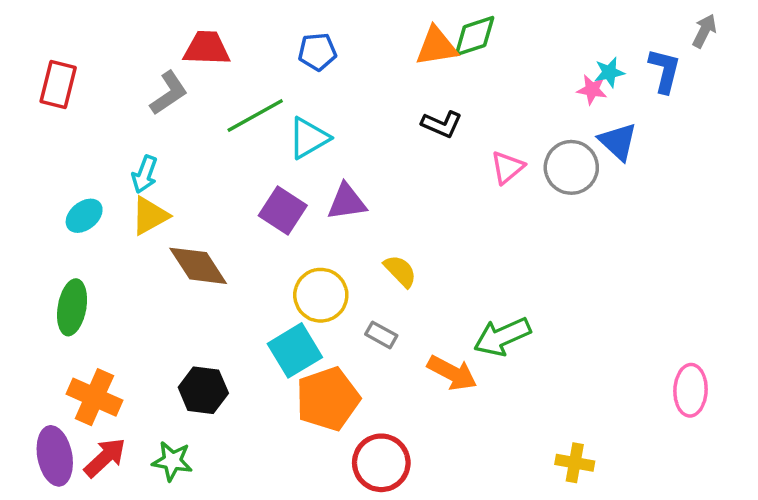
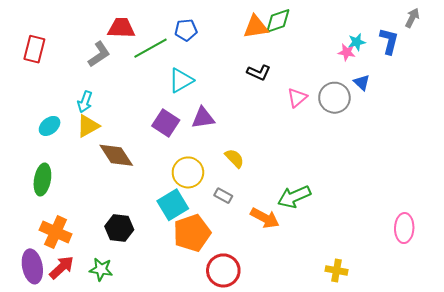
green line: (255, 116) -> (151, 48), moved
blue triangle: (618, 141) -> (362, 83), size x0.7

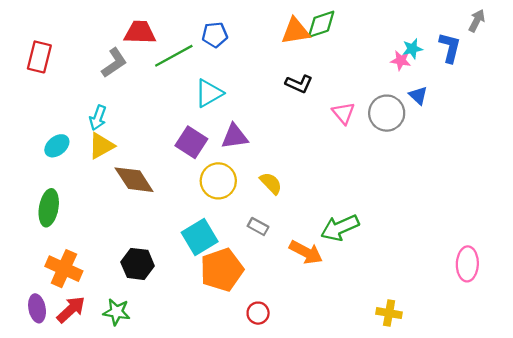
pink triangle: (297, 98) -> (343, 113), turned -30
yellow circle: (188, 172) -> (218, 181), moved
purple ellipse: (32, 266) -> (37, 308), size x0.7
red circle: (223, 270) -> (258, 313), size x0.6

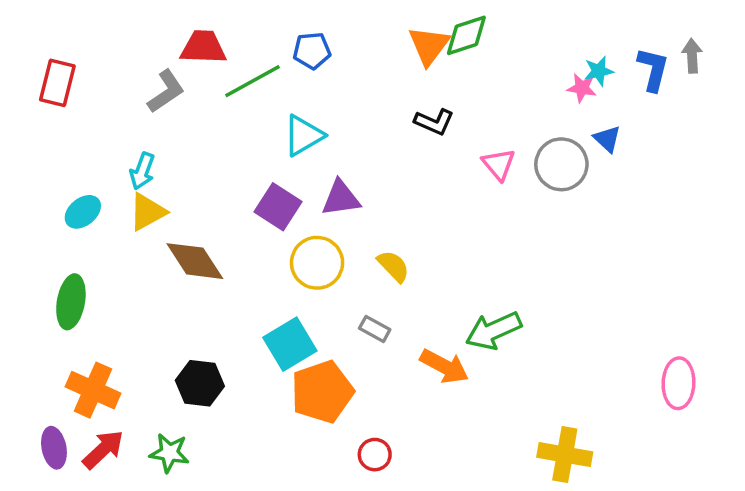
gray arrow: (477, 21) -> (692, 56), moved, turned -30
orange triangle: (295, 31) -> (429, 46), turned -44
yellow cross: (389, 313) -> (565, 455), size x1.4

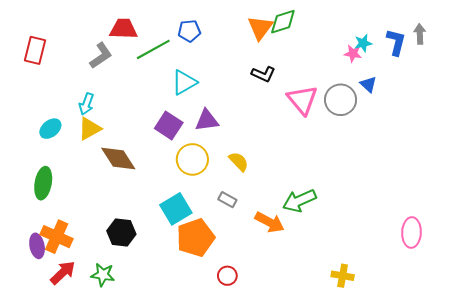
pink triangle: (499, 164) -> (302, 100), size x1.5
purple ellipse: (54, 448) -> (37, 246), moved
yellow cross: (565, 455) -> (343, 276), size x0.7

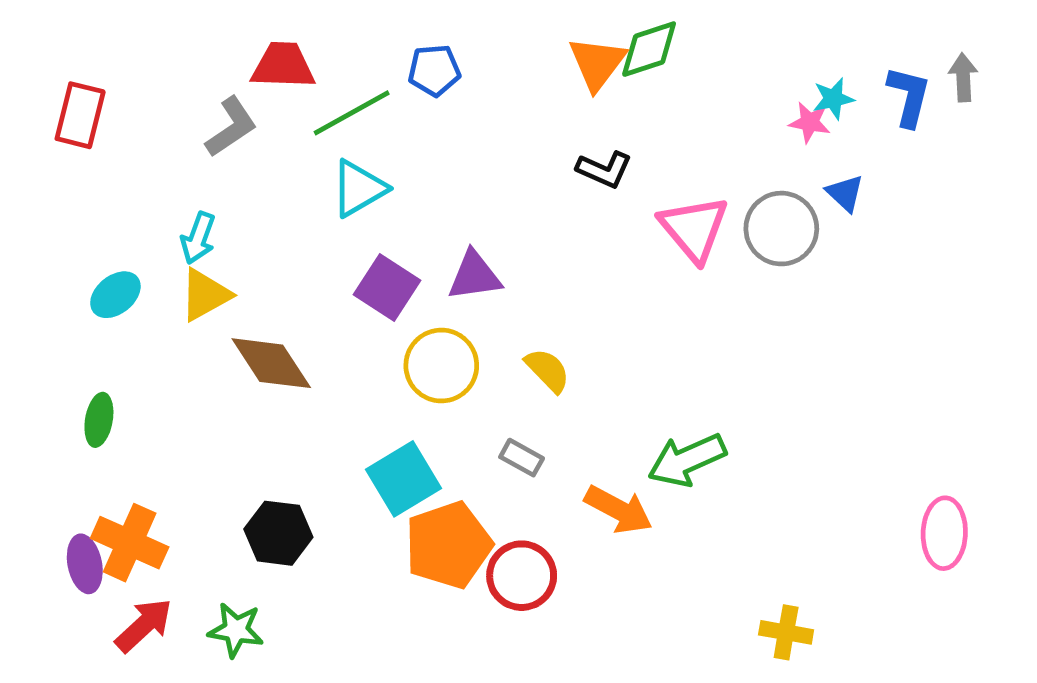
cyan triangle: (184, 82) -> (359, 188), moved
green ellipse: (43, 183) -> (99, 420), size x0.7
red circle: (227, 276) -> (522, 576), moved, size x1.5

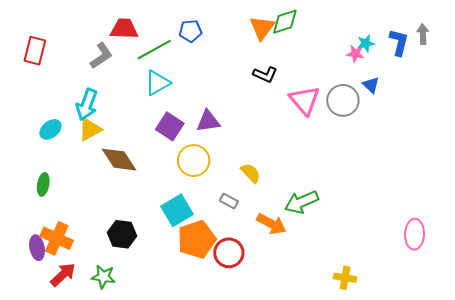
cyan arrow: (198, 238) -> (87, 105), size x1.4
yellow semicircle: (548, 370) -> (251, 173), moved

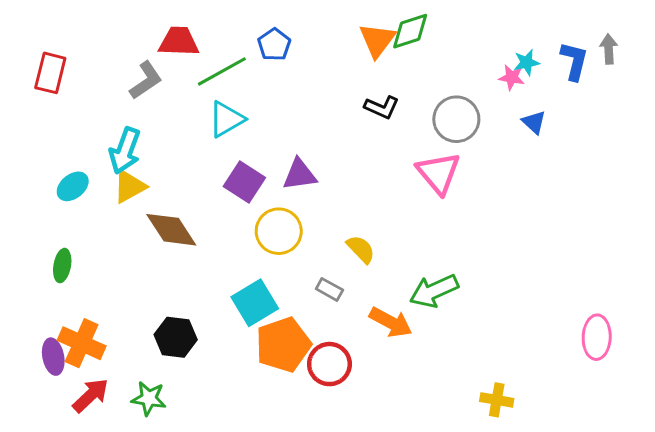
blue pentagon: (190, 31) -> (274, 45), turned -30
pink triangle: (305, 100) -> (438, 173), moved
gray circle: (343, 100) -> (456, 119), moved

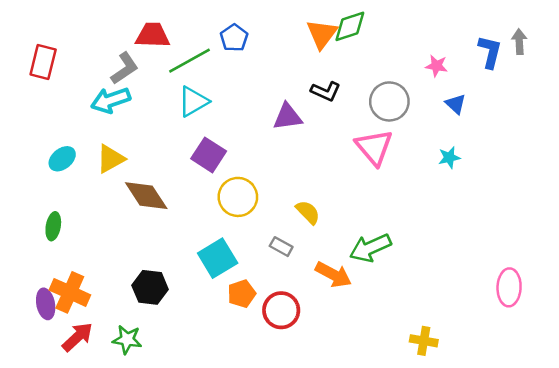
cyan star: (527, 62) -> (449, 157), moved
cyan arrow: (125, 151) -> (111, 100), moved, turned 51
purple triangle: (300, 174) -> (288, 117), moved
orange pentagon: (283, 345) -> (242, 294), size x0.6

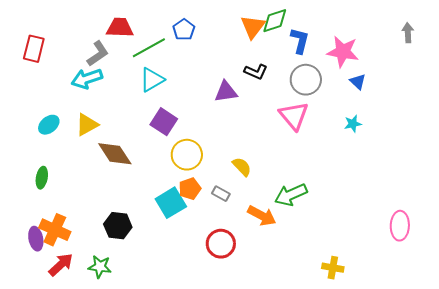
blue L-shape: (490, 52) -> (300, 41), moved
pink star: (436, 66) -> (343, 52), size x1.8
orange pentagon: (242, 294) -> (190, 189), moved

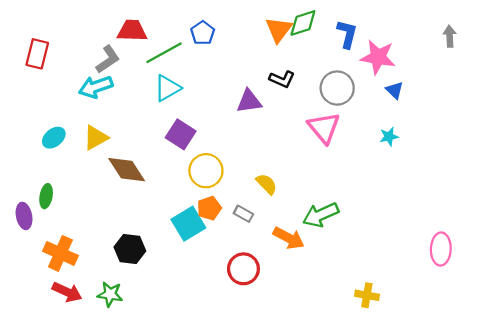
blue L-shape: (300, 41) -> (347, 34), moved
purple ellipse: (36, 239) -> (24, 216), moved
red arrow: (61, 265) -> (67, 292), turned 68

